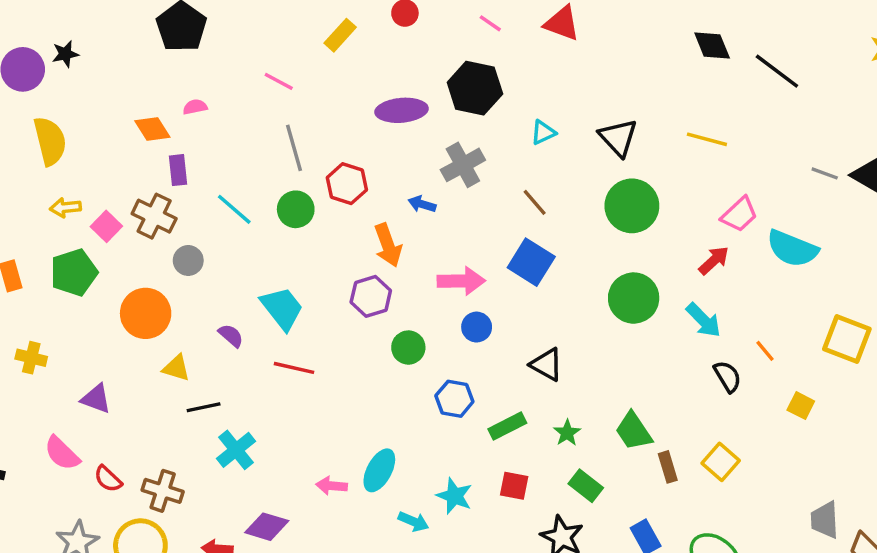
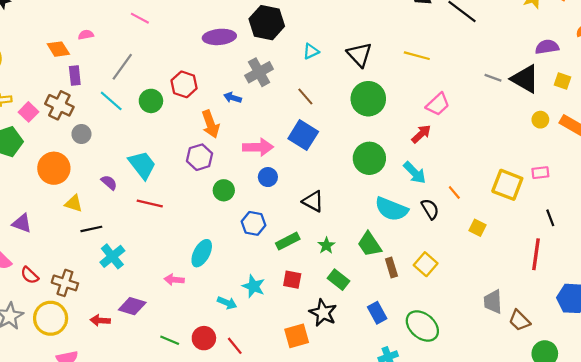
gray line: (294, 148) -> (122, 67), moved, turned 52
cyan semicircle: (792, 249) -> (391, 209), moved
cyan ellipse: (379, 470) -> (202, 253), moved

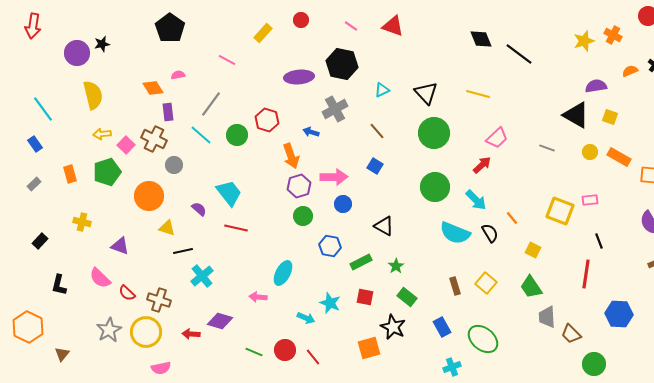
gray line: (493, 78) -> (547, 148), moved
blue square: (303, 135) -> (375, 166), size x0.6
purple hexagon: (199, 157) -> (299, 186), moved
green trapezoid: (369, 244) -> (531, 287), moved

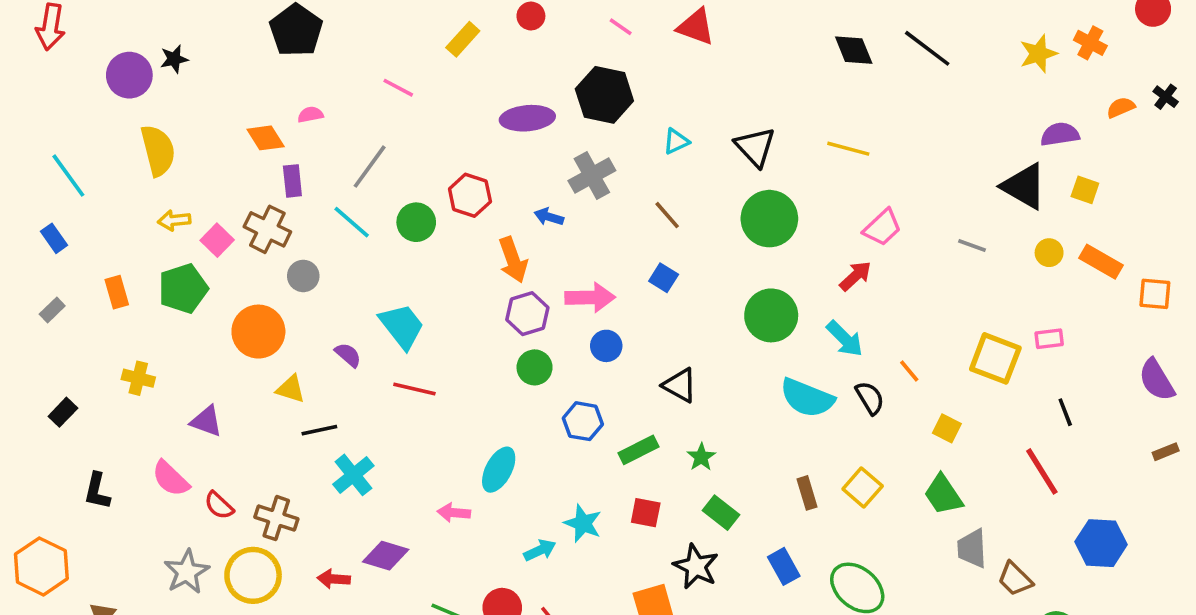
black line: (519, 54) -> (927, 48), moved
red line: (586, 274) -> (1042, 471), turned -40
cyan arrow: (306, 318) -> (540, 550), turned -48

